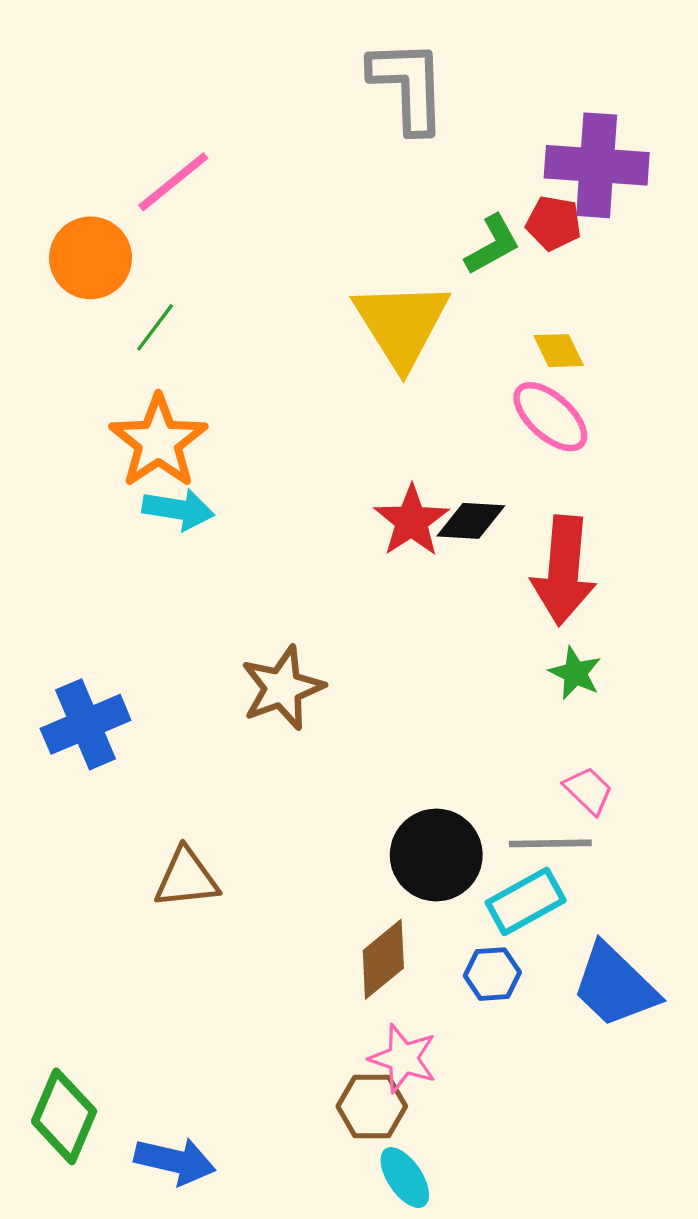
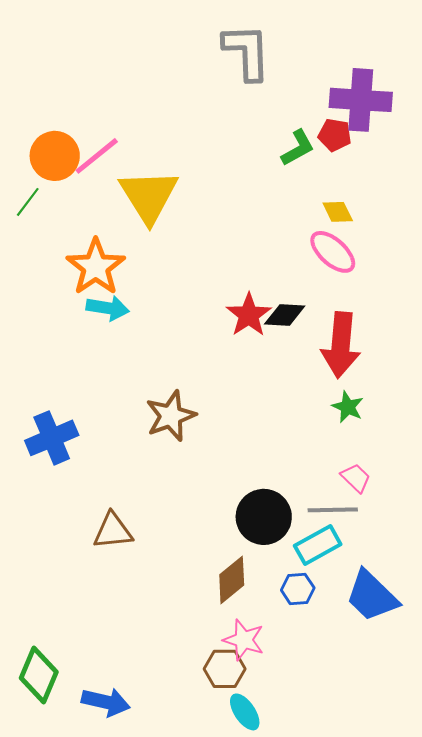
pink line: (173, 182) -> (97, 156), moved
yellow triangle: (401, 324) -> (149, 196), moved
green line: (155, 327) -> (28, 202), moved

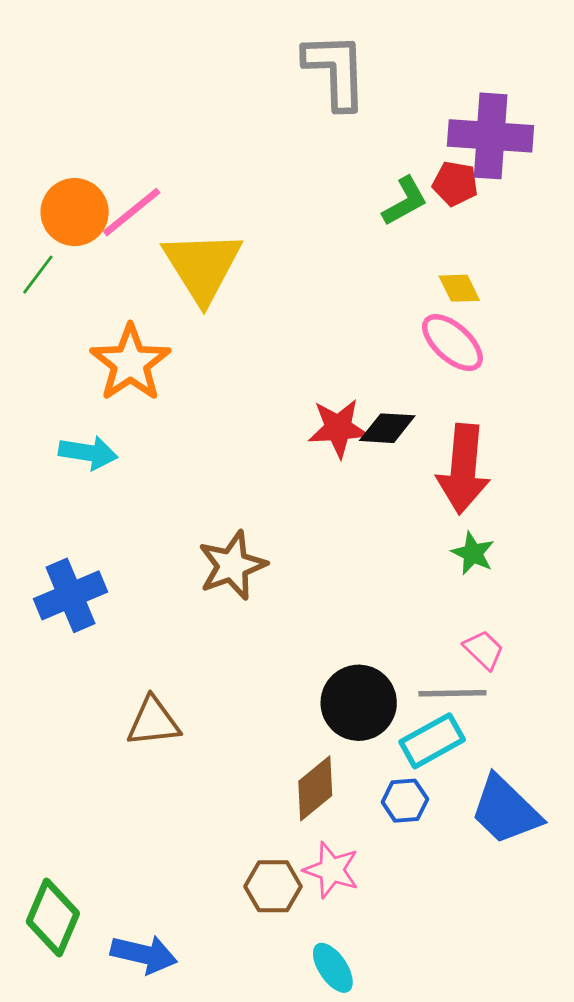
cyan arrow: (108, 308) -> (88, 453), moved
red star: (249, 315) -> (338, 428), turned 30
brown hexagon: (225, 669) -> (273, 886), moved

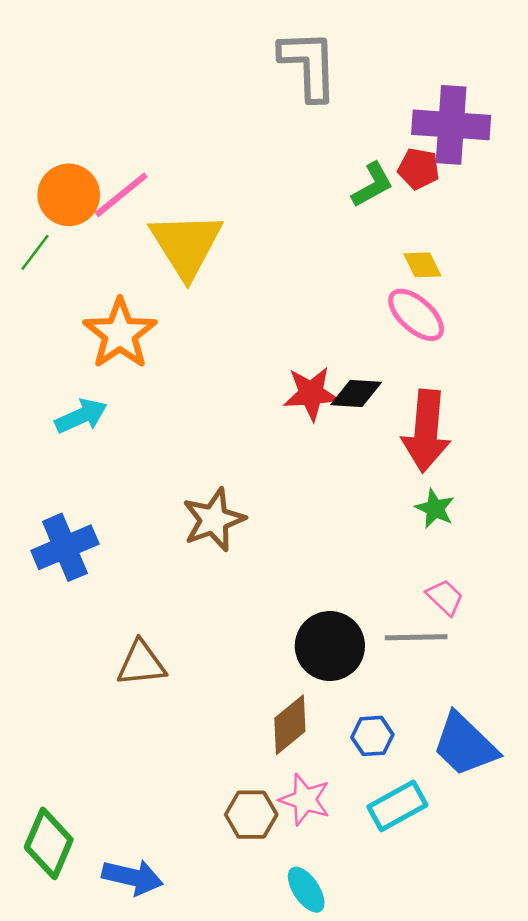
cyan arrow: (88, 453) -> (81, 416), turned -33
cyan rectangle: (432, 741) -> (397, 806), moved

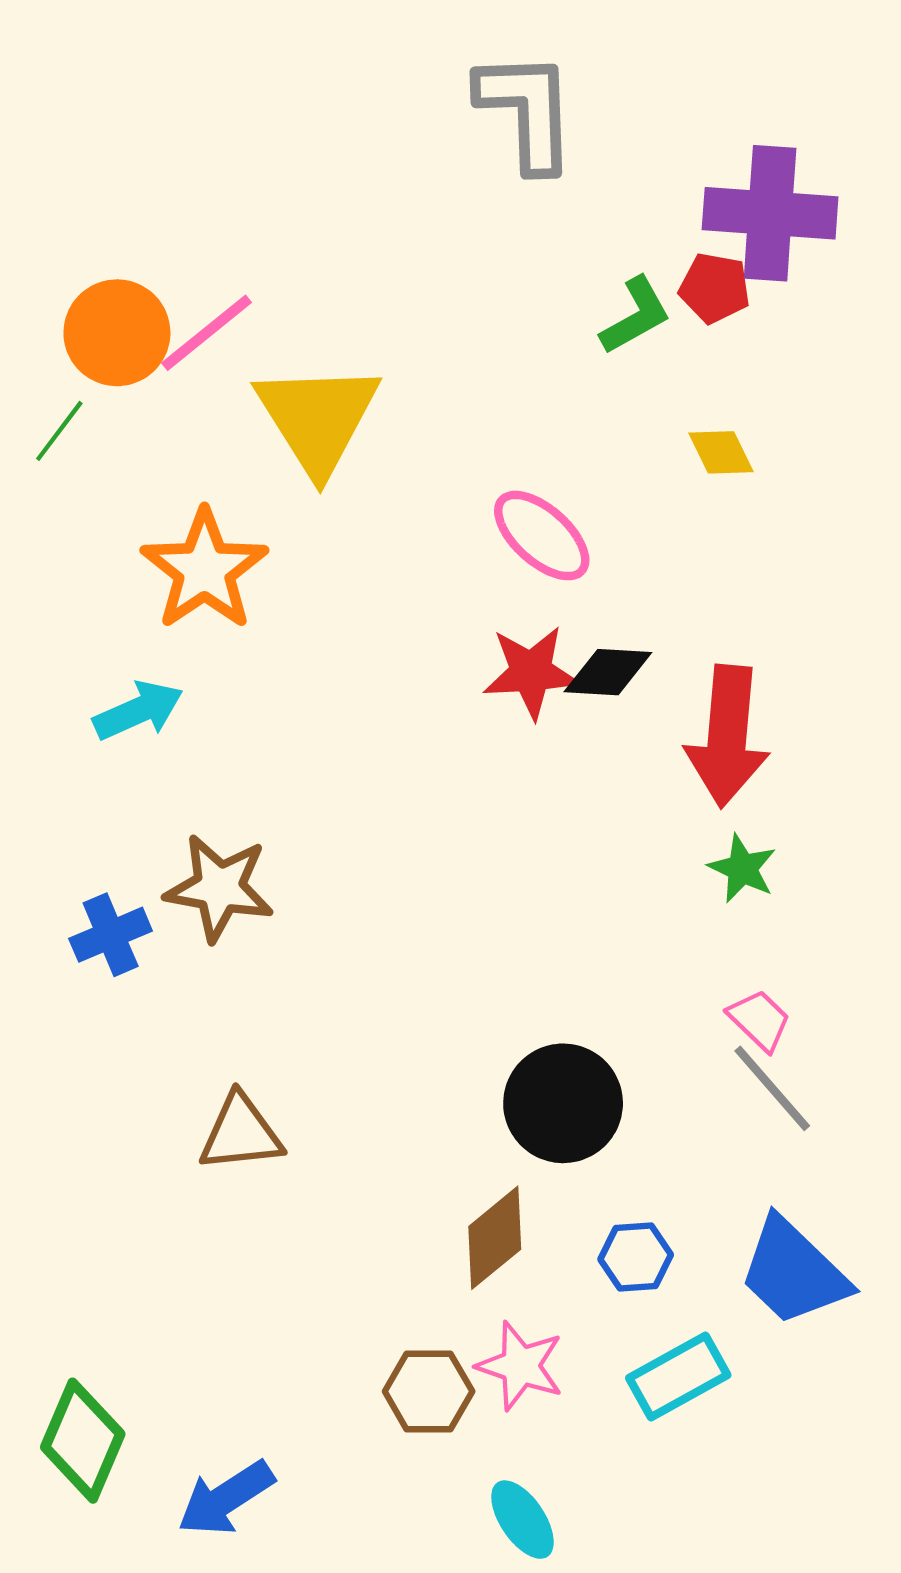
pink ellipse: (416, 315) -> (542, 536), moved
brown star: (214, 520) -> (219, 888), moved, turned 30
blue cross: (65, 547) -> (111, 935), size x0.7
gray line: (416, 637) -> (772, 1088), moved, turned 50
blue arrow: (132, 877) -> (226, 1498), turned 134

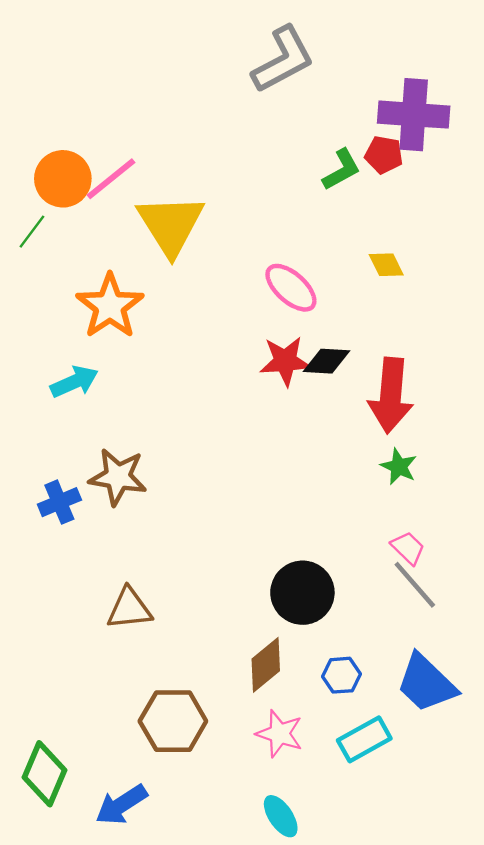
gray L-shape: (527, 111) -> (283, 60), turned 64
yellow diamond: (721, 452) -> (386, 265), moved
brown hexagon: (429, 1391) -> (173, 721), moved, size x1.4

